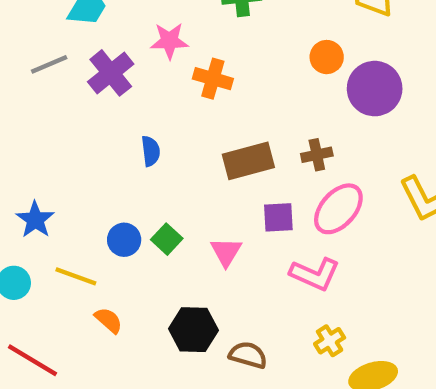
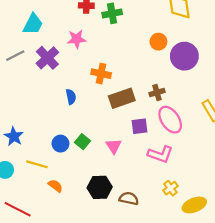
orange cross: (213, 79) -> (101, 74), moved
pink ellipse: (338, 209) -> (170, 120), turned -72

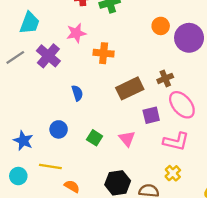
orange cross: (101, 74) -> (104, 53), moved
blue circle: (60, 144) -> (59, 129), moved
yellow cross: (170, 188) -> (173, 173), moved

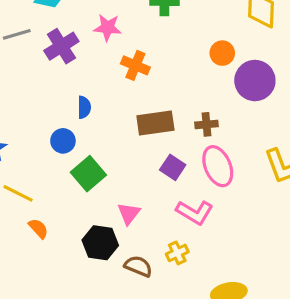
purple square: (151, 115) -> (173, 167), turned 30
blue circle: (59, 129) -> (63, 141), moved
green square: (95, 138) -> (88, 174), size x1.5
pink triangle: (127, 139) -> (129, 213), moved

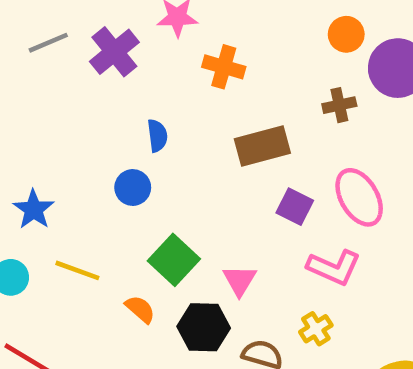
brown cross: (207, 124) -> (339, 105), moved
green square: (88, 174) -> (174, 260), moved
orange semicircle: (38, 228) -> (140, 309), moved

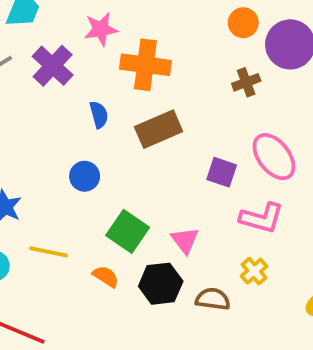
orange cross: (224, 67) -> (145, 65), size x1.4
blue semicircle: (157, 136) -> (99, 115), moved
brown rectangle: (262, 146) -> (159, 129), moved

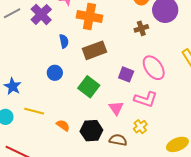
green square: (128, 231) -> (89, 87), moved
pink triangle: (185, 240) -> (116, 108), moved

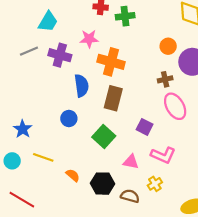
purple cross: (41, 14) -> (60, 55), turned -35
blue semicircle: (64, 41) -> (81, 86), size x1.5
brown rectangle: (95, 50) -> (113, 98), turned -60
pink ellipse: (154, 68) -> (175, 106), moved
pink triangle: (116, 108) -> (131, 162), turned -49

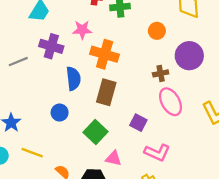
orange circle: (168, 46) -> (157, 31), moved
gray line: (29, 51) -> (18, 62), moved
pink triangle: (131, 162) -> (113, 158), moved

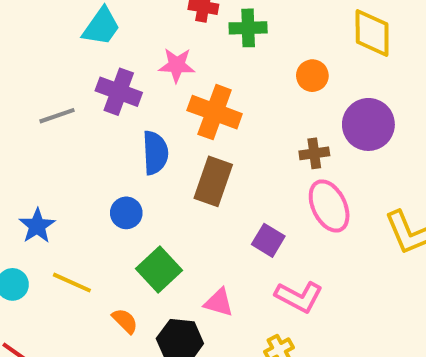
green square: (96, 132) -> (159, 269), moved

